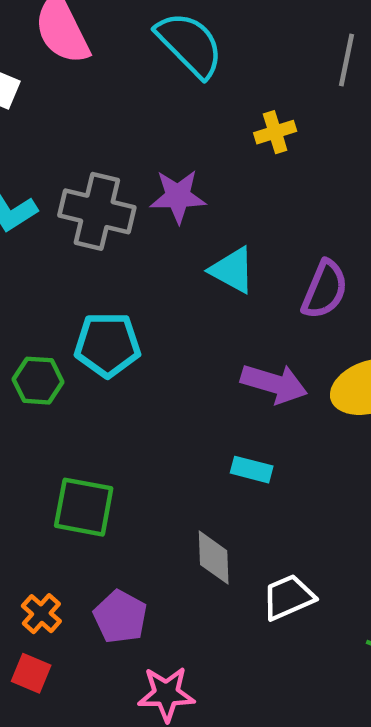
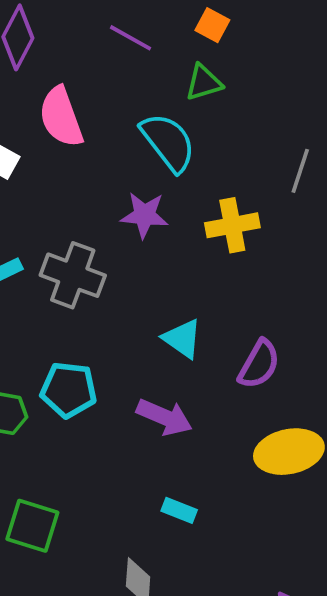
yellow cross: (275, 132) -> (232, 225), size x1.5
purple star: (178, 196) -> (144, 215), moved
purple arrow: (274, 384) -> (164, 417), moved

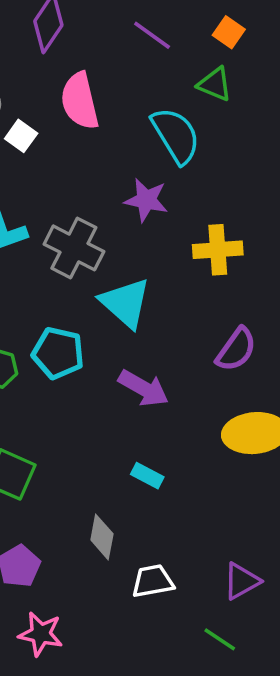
green triangle: (204, 83) -> (215, 84), turned 33
yellow cross: (232, 225) -> (218, 250), moved
cyan triangle: (182, 339) -> (125, 303), moved, size x1.4

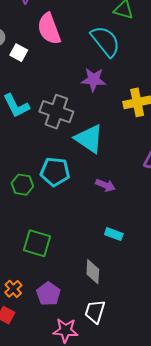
purple arrow: (143, 388) -> (105, 185), size x0.7
white trapezoid: (153, 581) -> (95, 312), moved, turned -55

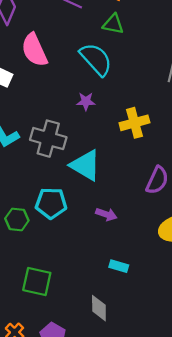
purple star: (93, 80) -> (86, 101), size x0.7

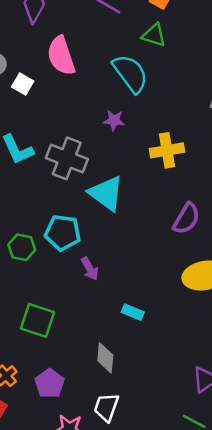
purple arrow: (106, 214) -> (90, 269), moved, turned 36

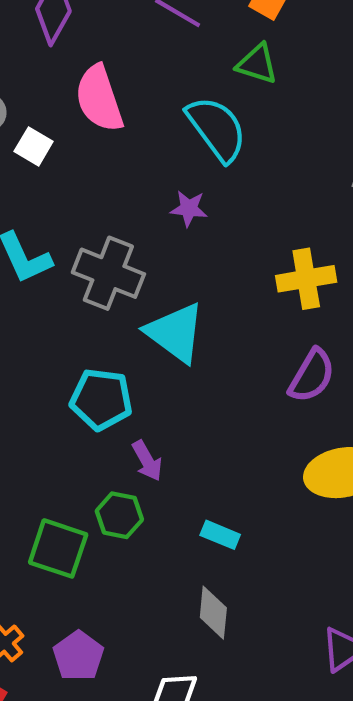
yellow cross: (167, 150) -> (306, 279), moved
green hexagon: (22, 247) -> (119, 515), moved
gray diamond: (105, 358) -> (213, 613), moved

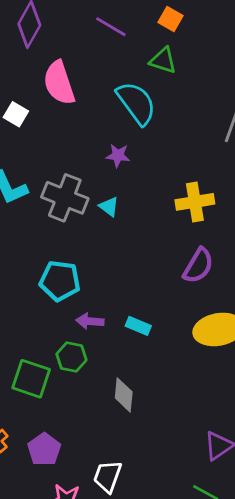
cyan triangle: (175, 333) -> (109, 207), moved, size x0.5
purple arrow: (147, 461) -> (90, 321), turned 124
cyan rectangle: (220, 535) -> (138, 326), moved
gray diamond: (213, 613) -> (124, 395), moved

